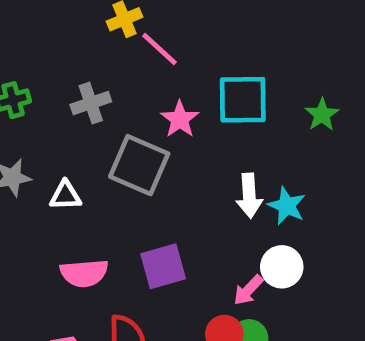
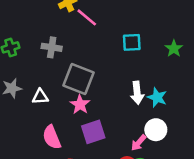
cyan square: (243, 100) -> (132, 42), size x0.7
gray cross: (91, 103) -> (52, 47), turned 30
pink star: (180, 119) -> (80, 104), moved
pink semicircle: (84, 273) -> (52, 137), turned 75

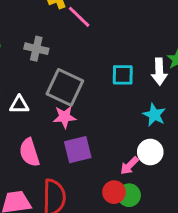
cyan square: (132, 42) -> (123, 75), moved
white arrow: (137, 93) -> (159, 72), moved
pink star: (80, 104) -> (65, 117), turned 30

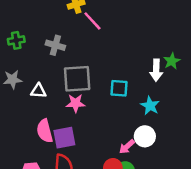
cyan square: (123, 75) -> (119, 88), moved
gray square: (65, 87) -> (77, 79), turned -32
purple square: (78, 150) -> (64, 138), moved

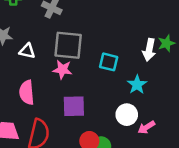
purple square: (64, 138) -> (74, 106), moved
pink arrow: (127, 147) -> (146, 127), moved

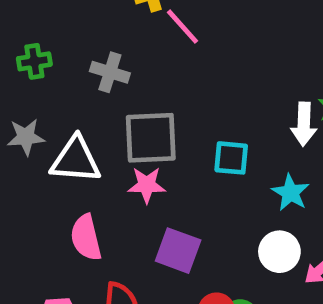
white triangle: (27, 51) -> (76, 160), size x1.6
purple square: (74, 106) -> (178, 251), turned 30

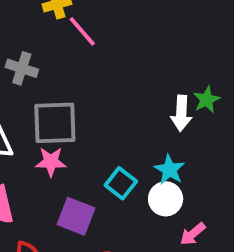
cyan square: (231, 158) -> (121, 183), moved, turned 32
white circle: (279, 252) -> (166, 199), moved

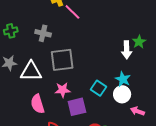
pink star: (51, 162) -> (63, 90), moved
purple square: (76, 216) -> (77, 107), turned -30
pink arrow: (193, 234) -> (137, 111), turned 64

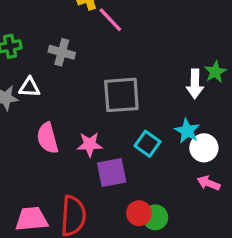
gray square: (62, 60) -> (121, 95), moved
white triangle: (31, 71) -> (29, 87), moved, size x0.6
white circle: (122, 94) -> (204, 148), moved
pink semicircle: (38, 104) -> (48, 138), moved

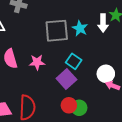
cyan star: (187, 131) -> (80, 28), moved
white circle: (204, 148) -> (106, 74), moved
purple square: (112, 172) -> (66, 79), moved, turned -30

